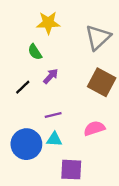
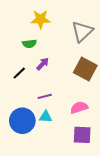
green semicircle: (35, 52) -> (29, 44), turned -64
purple square: (71, 170) -> (82, 135), moved

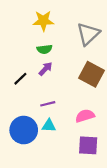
green semicircle: (29, 44) -> (44, 49), moved

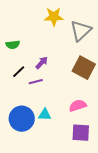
yellow star: (43, 21) -> (54, 17), moved
green semicircle: (44, 49) -> (13, 45), moved
purple line: (48, 104) -> (36, 82), moved

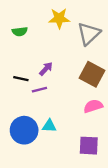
green semicircle: (13, 45) -> (20, 31), moved
black line: (19, 72) -> (21, 79), turned 56
pink semicircle: (78, 106) -> (93, 106), moved

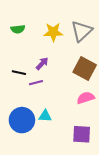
yellow star: (59, 18) -> (53, 32), moved

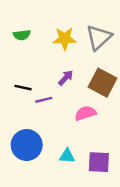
purple arrow: (42, 63) -> (66, 78), moved
pink semicircle: (86, 98) -> (85, 113), moved
cyan triangle: (45, 116) -> (67, 156), moved

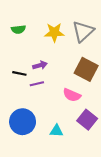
purple arrow: (66, 78) -> (40, 65), moved, turned 32
pink semicircle: (85, 113) -> (72, 95), turned -138
purple square: (99, 162) -> (87, 120), moved, turned 36

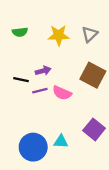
gray triangle: (83, 31) -> (90, 34), size x0.7
pink semicircle: (72, 95) -> (62, 93), moved
blue circle: (23, 122) -> (33, 147), moved

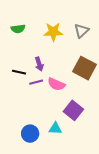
purple arrow: (43, 71) -> (39, 64), turned 88
purple square: (94, 129) -> (73, 110), moved
blue circle: (33, 147) -> (30, 134), size x0.7

